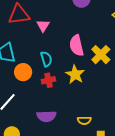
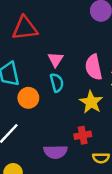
pink triangle: (43, 26) -> (56, 59), moved
red cross: (48, 80) -> (83, 135), moved

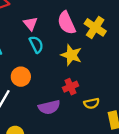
orange circle: (28, 98) -> (21, 77), moved

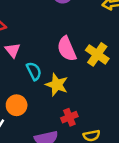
pink triangle: (30, 24) -> (13, 50), moved
yellow star: (71, 55) -> (57, 85), moved

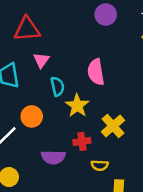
yellow cross: (97, 54) -> (113, 126), moved

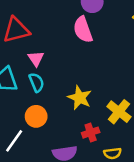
pink semicircle: (96, 72) -> (83, 30), moved
cyan semicircle: (57, 86) -> (36, 82), moved

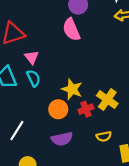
orange circle: (36, 116) -> (58, 109), moved
red cross: (91, 133) -> (86, 109), moved

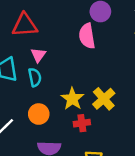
yellow cross: (107, 100) -> (104, 99), moved
orange circle: (58, 109) -> (39, 114), moved

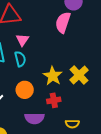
pink semicircle: (87, 36) -> (63, 22), turned 30
red cross: (82, 123) -> (54, 100), moved

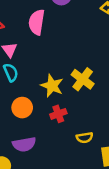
pink semicircle: (63, 22) -> (37, 22), moved
purple semicircle: (34, 118) -> (24, 144), moved

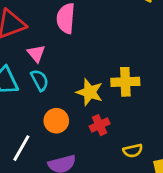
yellow cross: (83, 79) -> (125, 82), turned -35

